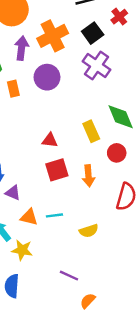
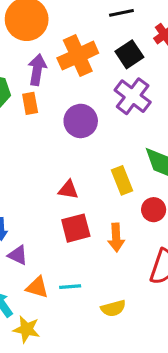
purple circle: (47, 77) -> (81, 121), moved
orange rectangle: (13, 89) -> (30, 103), moved

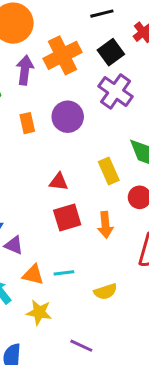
orange rectangle: (30, 103) -> (27, 123), moved
yellow star: (26, 329) -> (39, 312), moved

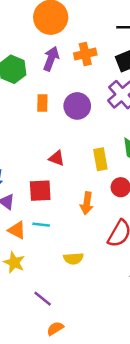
orange cross: (63, 55) -> (85, 54), size x0.7
red square: (67, 218) -> (40, 191), moved
cyan line: (64, 273) -> (41, 225), moved

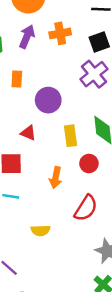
purple circle: (77, 106) -> (48, 100), moved

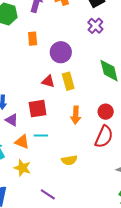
purple cross: (94, 74) -> (95, 26), size x0.7
yellow rectangle: (71, 136) -> (68, 81), moved
red circle: (89, 164) -> (106, 112), moved

